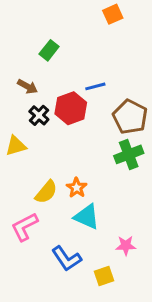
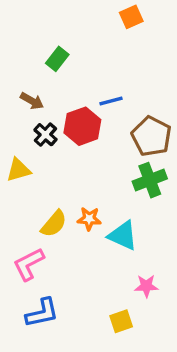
orange star: (77, 188) -> (89, 219), turned -30
cyan triangle: (87, 217) -> (123, 236), moved
blue L-shape: (66, 259) -> (42, 313), moved, turned -68

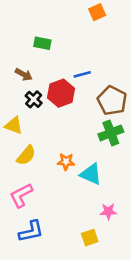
green rectangle: (57, 59) -> (42, 43), turned 63
yellow triangle: (19, 170) -> (14, 126), turned 36
yellow semicircle: (54, 224) -> (26, 155), moved

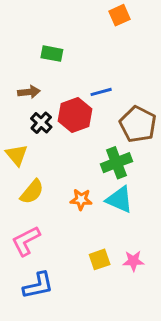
brown arrow: (24, 74) -> (29, 92), turned -35
yellow triangle: (14, 126) -> (17, 155), turned 30
green cross: (111, 133) -> (116, 163), moved
cyan triangle: (91, 174) -> (120, 199), moved
yellow square: (90, 238) -> (100, 259), moved

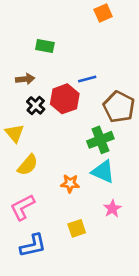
orange star: (81, 199) -> (70, 183), moved
yellow square: (100, 259) -> (77, 228), moved
pink star: (133, 261) -> (112, 209), moved, turned -30

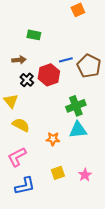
brown pentagon: (119, 107) -> (89, 66), moved
yellow semicircle: (28, 165) -> (21, 125), turned -102
cyan triangle: (103, 172) -> (78, 130), turned -30
pink star: (112, 209) -> (85, 175), moved

